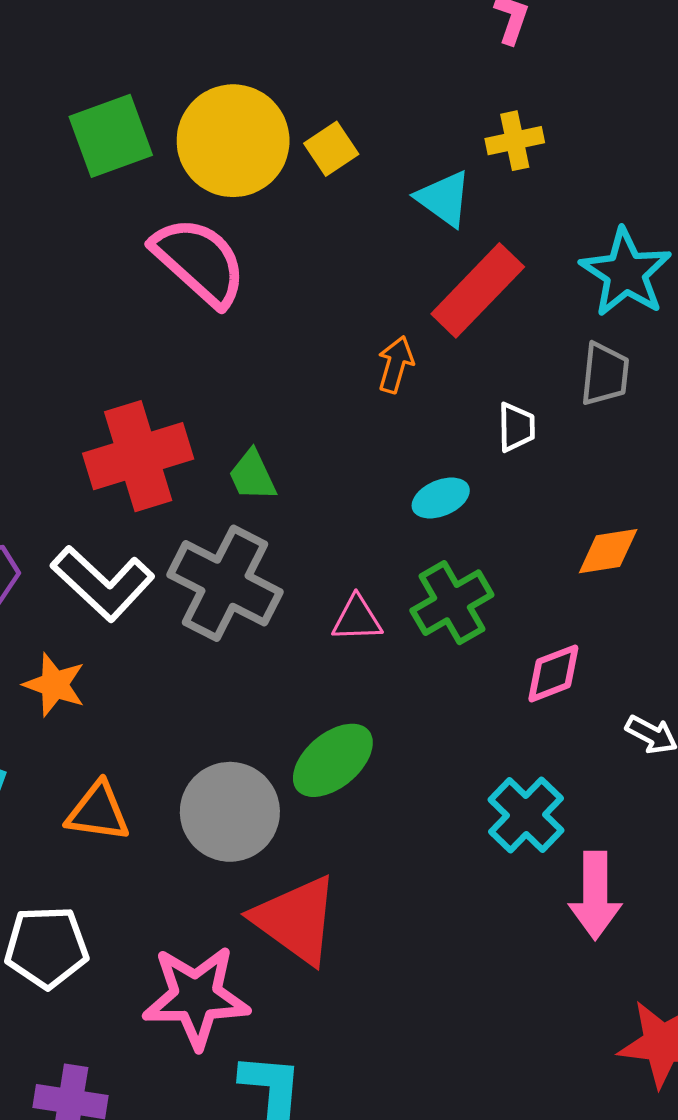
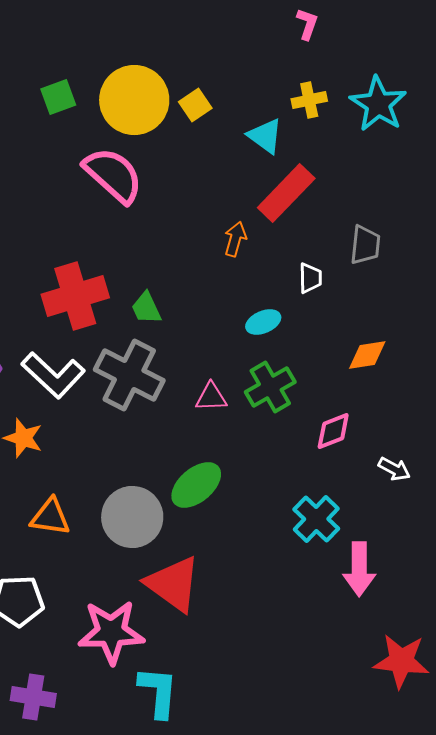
green square: (111, 136) -> (58, 97), size x0.7
cyan star: (626, 273) -> (378, 104), moved

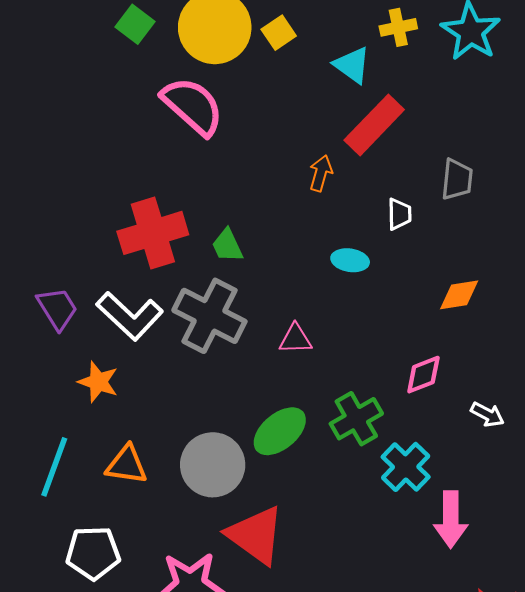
green square: (58, 97) -> (135, 24), turned -33
cyan ellipse: (263, 322) -> (350, 260), turned 32
green cross: (270, 387) -> (356, 419), moved

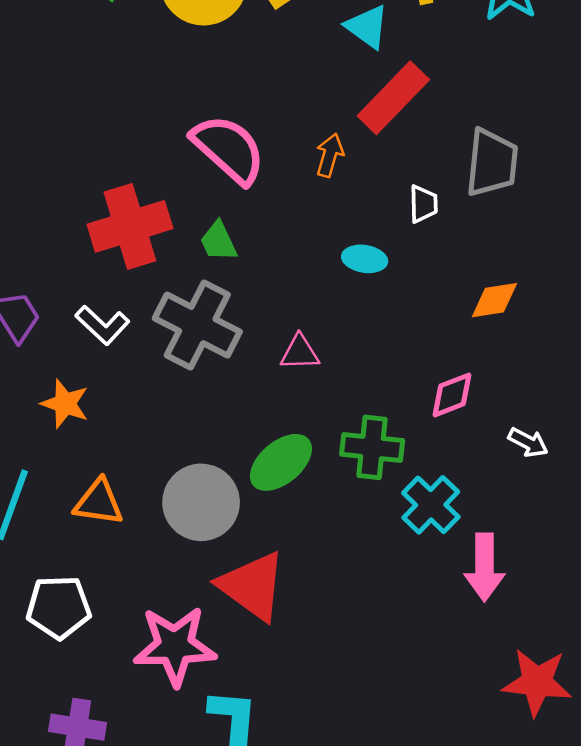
pink semicircle: (193, 106) -> (229, 149), moved
gray trapezoid: (457, 179) -> (492, 163), size x1.4
white L-shape: (130, 316) -> (102, 325), size x0.7
green cross: (356, 419) -> (372, 447), turned 36

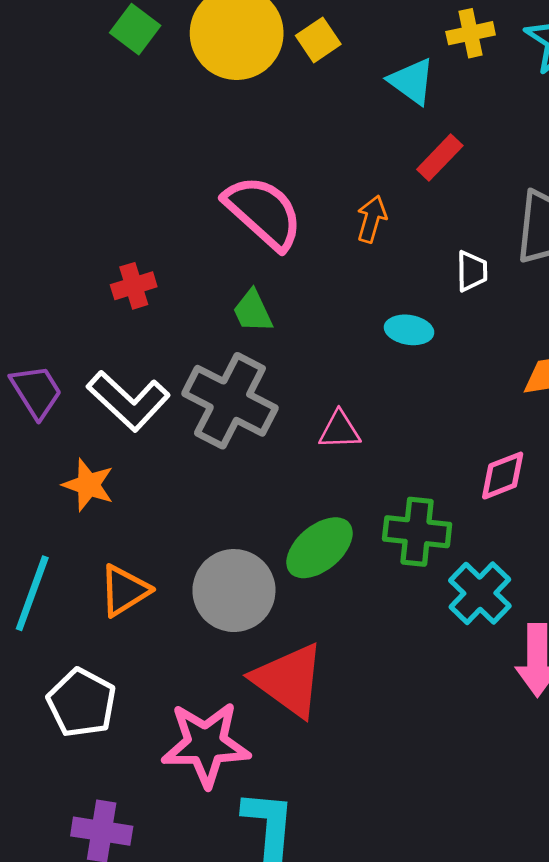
red rectangle: (393, 98) -> (440, 157), size x0.6
red cross: (130, 226) -> (134, 286), moved, size x0.5
white L-shape: (102, 325) -> (128, 401), size x1.4
orange triangle: (99, 502) -> (124, 591), turned -40
white pentagon: (59, 607) -> (82, 703), turned 30

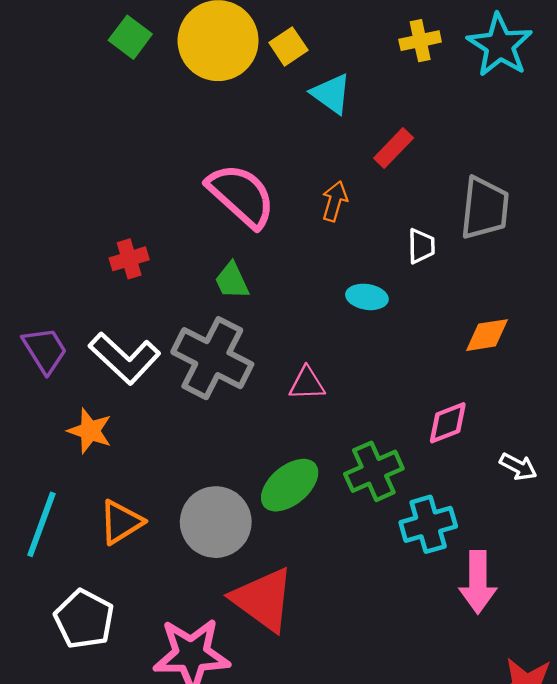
cyan triangle: (412, 81) -> (331, 94), moved
green cross: (417, 532) -> (374, 471), turned -30
cyan cross: (480, 593) -> (428, 524), turned 30

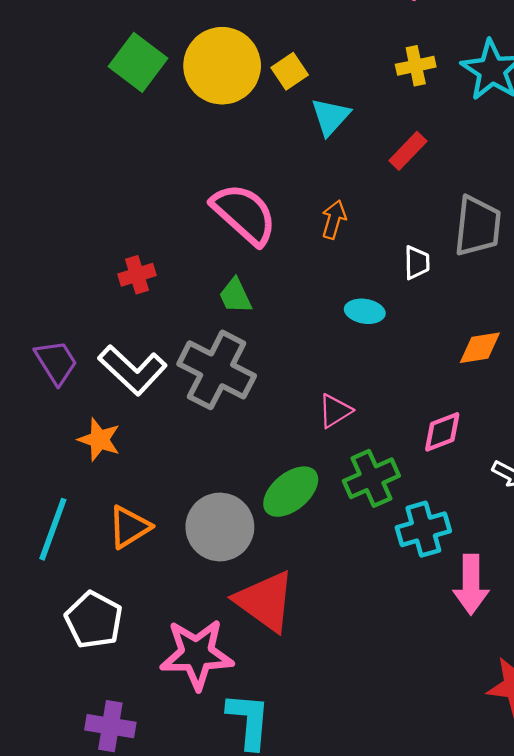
green square: (130, 37) -> (138, 62), size x1.4
cyan triangle: (331, 94) -> (331, 117), turned 36
red rectangle: (394, 148) -> (408, 151), moved
pink triangle: (307, 384) -> (335, 411), moved, turned -30

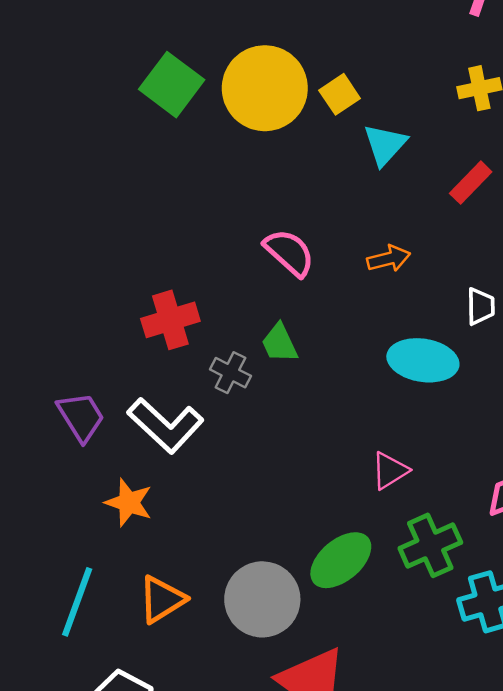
pink semicircle: (244, 214) -> (289, 252), size x0.7
orange arrow: (334, 219) -> (389, 259), turned 60
red cross: (137, 275) -> (170, 320), size x1.4
cyan ellipse: (365, 311) -> (423, 360), size x1.6
gray cross: (217, 370) -> (230, 373), moved, size x0.5

